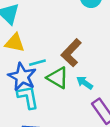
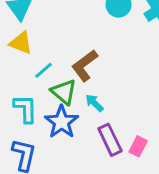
cyan line: (37, 63) -> (43, 70), turned -35
blue star: (22, 77) -> (61, 122), moved

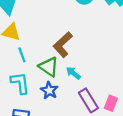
cyan line: (43, 70) -> (22, 55), moved, turned -63
blue star: (61, 122) -> (49, 90), size x0.7

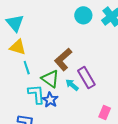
cyan L-shape: (20, 83) -> (36, 94), moved
purple rectangle: (88, 100) -> (86, 78), moved

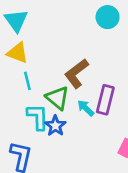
purple rectangle: (86, 78) -> (105, 100), turned 40

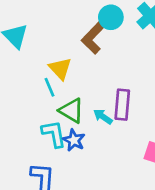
yellow triangle: (17, 53) -> (60, 68), moved, turned 35
brown L-shape: (77, 73) -> (93, 38), moved
cyan line: (27, 81) -> (50, 87), moved

